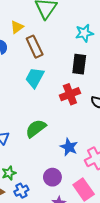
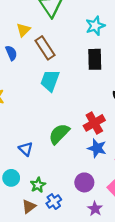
red cross: (70, 94) -> (94, 123), moved

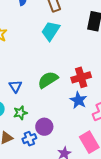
purple circle: (84, 182) -> (44, 127), moved
green star: (38, 185) -> (20, 113), moved

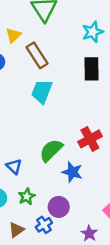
blue star: (78, 100) -> (72, 172), moved

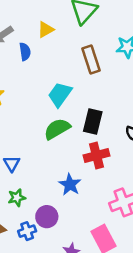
brown rectangle: (37, 55) -> (91, 59), moved
black rectangle: (92, 69) -> (93, 122), moved
green semicircle: (51, 150) -> (57, 129), moved

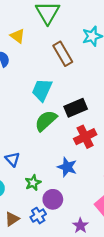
yellow triangle: (46, 30) -> (18, 36), turned -42
black rectangle: (93, 122) -> (76, 108), turned 65
green star: (17, 198) -> (33, 183), moved

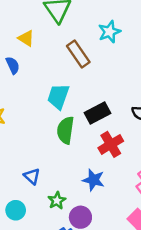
green semicircle: (46, 121) -> (65, 130), turned -35

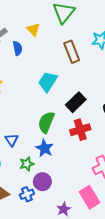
black rectangle: (98, 113) -> (76, 102), turned -30
green semicircle: (65, 130) -> (46, 122), moved
blue star: (94, 180) -> (45, 148), moved

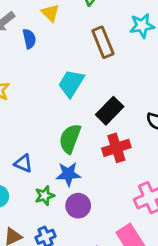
blue triangle: (12, 140) -> (23, 163), turned -32
blue star: (45, 148) -> (68, 174), turned -30
purple circle: (42, 182) -> (78, 206), moved

